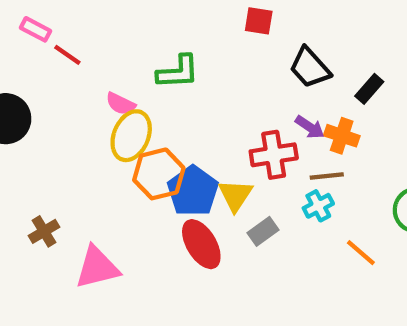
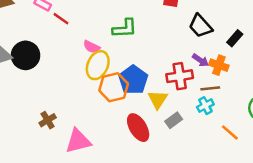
blue pentagon: (193, 191) -> (133, 80), moved

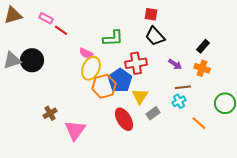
black trapezoid: (200, 26) -> (155, 36), moved
orange cross: (219, 65) -> (202, 68), moved
red cross: (180, 76) -> (136, 63), moved
pink triangle: (78, 141) -> (75, 130), turned -40

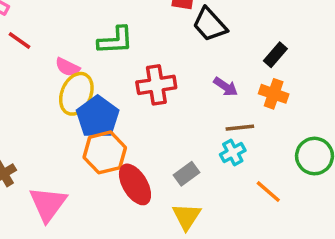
red line: (61, 30) -> (19, 40), moved
black trapezoid: (155, 36) -> (210, 24), moved
blue pentagon: (120, 80) -> (98, 117), moved
orange hexagon: (104, 86) -> (105, 152), moved
yellow triangle: (140, 96) -> (187, 216), moved

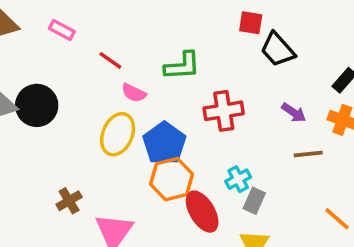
red line: (19, 40) -> (110, 60), moved
yellow ellipse: (76, 94) -> (118, 134), moved
cyan cross: (233, 152) -> (238, 179), moved
gray rectangle: (187, 174) -> (254, 201), turned -30

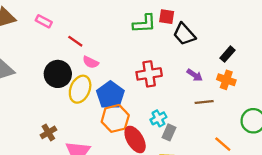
green L-shape: (182, 66) -> (144, 24), moved
black circle: (37, 105) -> (58, 74), moved

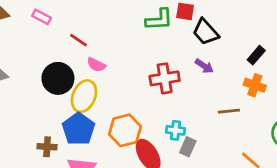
purple arrow: (195, 75) -> (204, 66), moved
blue pentagon: (110, 95) -> (78, 129), moved
cyan cross: (158, 118) -> (176, 130), turned 35
brown cross: (48, 132) -> (47, 147), turned 35

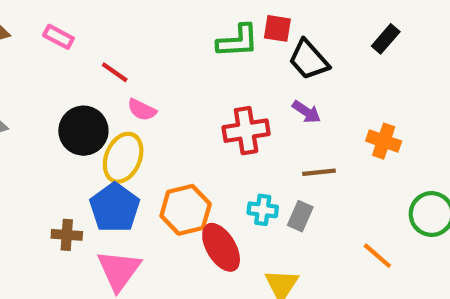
black rectangle: (256, 55) -> (386, 39), moved
brown line: (229, 111) -> (319, 172), moved
gray rectangle: (188, 147) -> (300, 216), moved

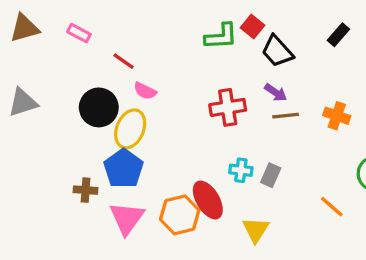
red square: (277, 28) -> (252, 26), turned 30
brown line: (319, 172) -> (286, 116), moved
orange hexagon: (186, 210) -> (180, 215), moved

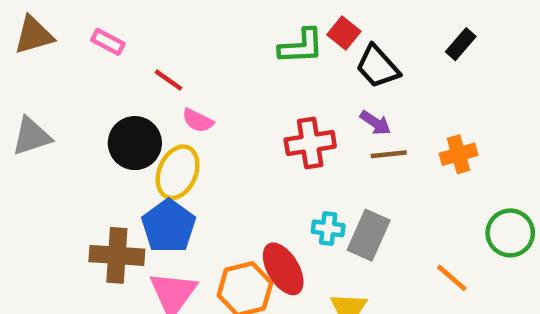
orange cross: (337, 116) -> (459, 154), turned -35
gray rectangle: (271, 175) -> (369, 235), size x1.5
brown cross: (86, 190) -> (117, 255), size x1.6

